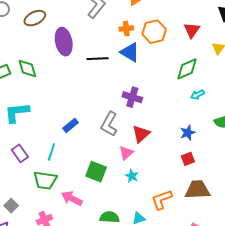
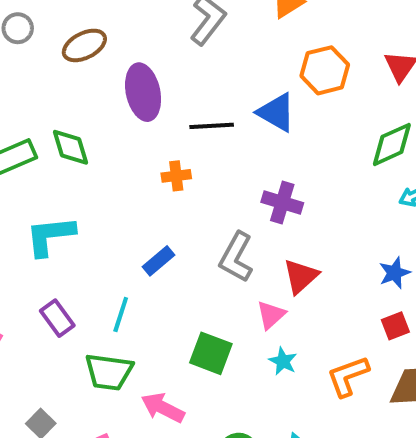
orange cross: (126, 29) -> (176, 176), moved
orange L-shape: (162, 200) -> (348, 376), moved

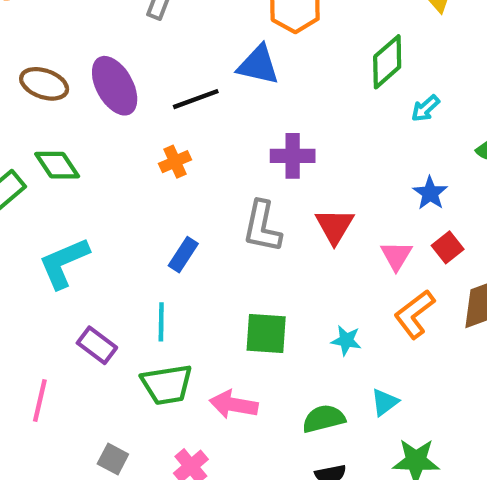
brown ellipse: (84, 45) -> (44, 84), moved, turned 63
pink triangle: (271, 315) -> (396, 256), moved
cyan star: (283, 361) -> (346, 340), moved

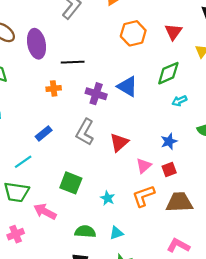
blue triangle: (258, 65) -> (127, 87), moved
purple cross: (293, 156) -> (96, 94), moved
cyan line: (161, 322) -> (23, 162), turned 36

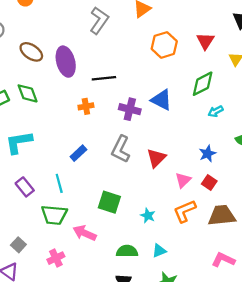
cyan line: (23, 162) -> (59, 183), turned -66
red square: (169, 169) -> (209, 182), turned -32

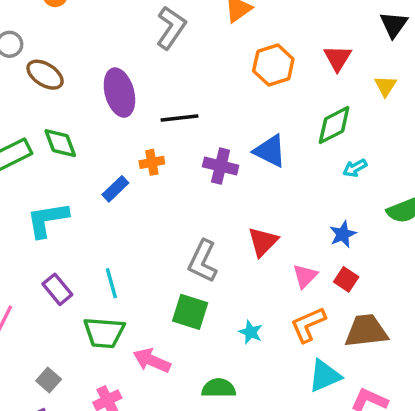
brown ellipse: (31, 52) -> (45, 75), moved
gray L-shape: (121, 149) -> (203, 261), moved
blue rectangle: (78, 153) -> (115, 189), moved
cyan triangle: (159, 251) -> (325, 376), moved, size x1.5

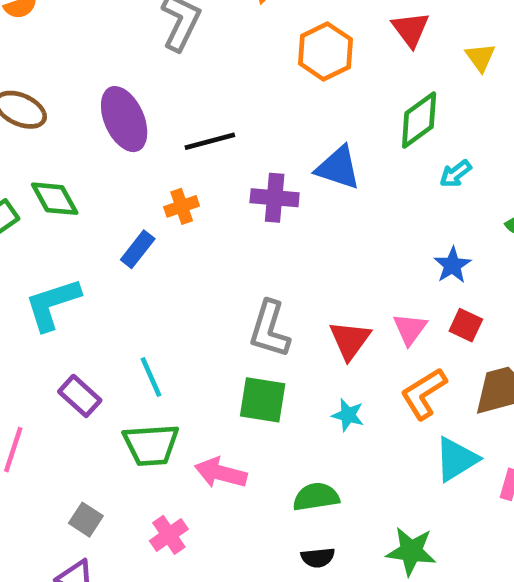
red triangle: (263, 242) -> (350, 340), moved

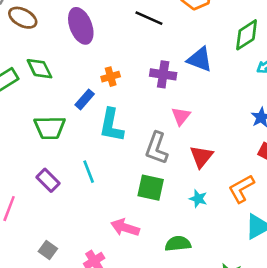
black line: (210, 141) -> (149, 18), moved, turned 36
cyan L-shape: (52, 304) -> (111, 125), moved, turned -64
pink triangle: (410, 329) -> (181, 116), moved
green trapezoid: (151, 445) -> (50, 128), moved

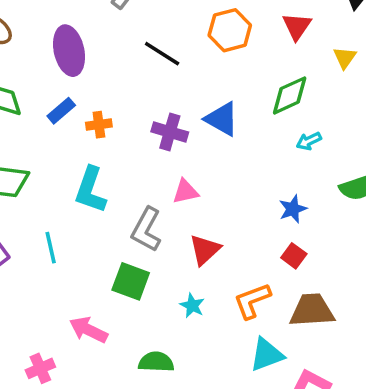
blue rectangle: (85, 99) -> (61, 111), moved
pink triangle: (181, 116) -> (185, 191), turned 30

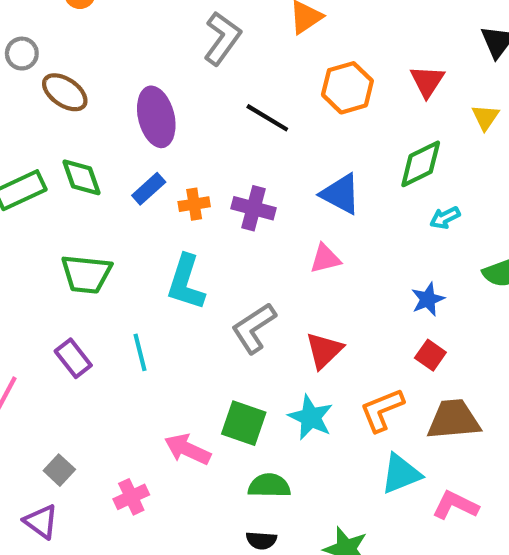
purple cross: (170, 132) -> (254, 208), moved
pink triangle: (185, 191) -> (325, 259), moved
gray L-shape: (146, 230) -> (254, 328), turned 30
green square: (131, 281) -> (244, 423), moved
cyan star: (192, 306) -> (311, 417), size x1.5

